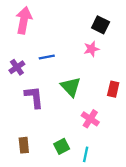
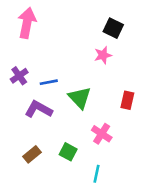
blue line: (47, 57) -> (49, 82), moved
purple L-shape: (34, 97) -> (38, 109), turned -55
brown rectangle: (24, 145) -> (32, 154), moved, turned 56
green square: (62, 146) -> (68, 152), moved, turned -35

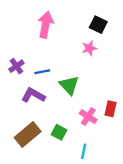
pink arrow: (27, 23) -> (46, 25), moved
red rectangle: (127, 100) -> (111, 109), moved
brown rectangle: (32, 154) -> (28, 135), size x1.6

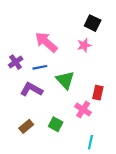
pink arrow: (46, 25) -> (46, 42), moved, turned -60
red rectangle: (111, 109) -> (98, 93), moved
brown rectangle: (28, 135) -> (26, 126), size x0.6
cyan line: (84, 151) -> (90, 142), moved

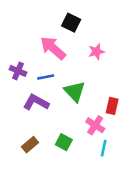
black square: (93, 23) -> (71, 23), moved
purple cross: (16, 62) -> (18, 71), turned -32
cyan line: (90, 142) -> (104, 148), moved

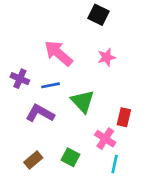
black square: (71, 23) -> (99, 15), moved

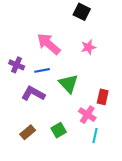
green square: (71, 157) -> (59, 130), turned 32

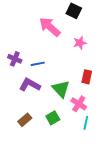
pink arrow: (49, 44) -> (50, 27), moved
green triangle: (68, 84) -> (61, 89), moved
red rectangle: (103, 97) -> (87, 77), moved

